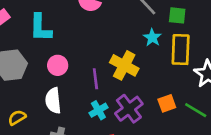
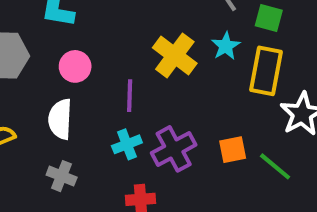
yellow cross: (124, 65) -> (175, 55), moved

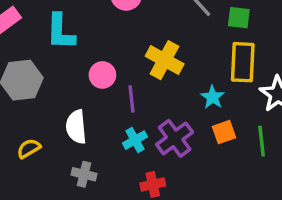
cyan star: (226, 46) -> (213, 97), moved
pink circle: (75, 66) -> (102, 75), moved
green line: (275, 166) -> (262, 141), turned 52

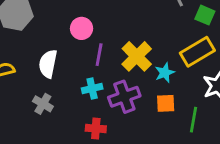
yellow cross: (165, 60) -> (137, 56), moved
yellow rectangle: (243, 62) -> (197, 52), turned 40

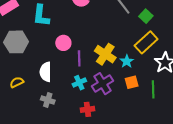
green square: (205, 15) -> (146, 16), turned 32

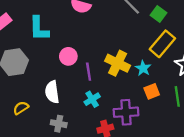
purple cross: (102, 84) -> (126, 112), moved, turned 35

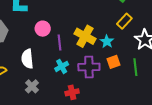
yellow rectangle: (162, 44) -> (124, 21), size x0.7
purple cross: (126, 112) -> (89, 67), moved
gray cross: (59, 124) -> (32, 86), turned 32

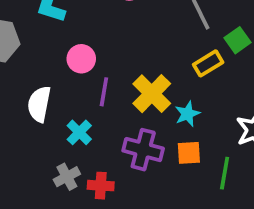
yellow rectangle: (124, 21) -> (208, 63), moved
cyan cross: (62, 66) -> (79, 132), moved, turned -32
gray cross: (32, 86) -> (67, 177), moved

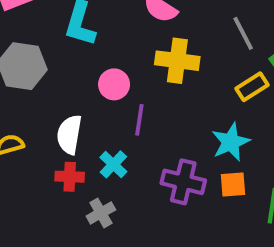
yellow cross: (152, 94) -> (177, 61), moved, turned -36
cyan star: (187, 114) -> (231, 142), size x1.4
red cross: (101, 186) -> (70, 177), moved

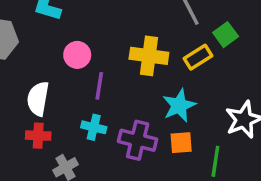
yellow cross: (177, 61) -> (149, 56), moved
cyan cross: (113, 164) -> (94, 127), moved, turned -30

